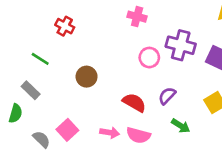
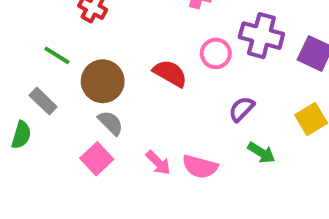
brown circle: (87, 77) -> (103, 81), moved, size x1.4
red semicircle: (134, 103) -> (170, 73), moved
pink arrow: (110, 133) -> (158, 163), turned 36
gray semicircle: (41, 139) -> (111, 123), moved

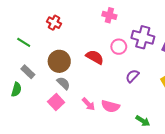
green line: (57, 55) -> (24, 42), moved
green arrow: (261, 153) -> (143, 121), moved

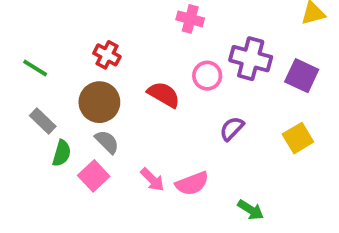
red cross: (54, 23) -> (107, 55), moved
green semicircle: (16, 90) -> (62, 153), moved
pink semicircle: (110, 106) -> (192, 183), turned -36

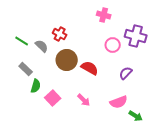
red semicircle: (164, 95) -> (90, 68), moved
brown circle: (99, 102) -> (67, 60), moved
gray semicircle: (107, 142) -> (42, 46), moved
pink semicircle: (192, 183) -> (119, 102), moved

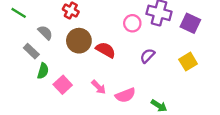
green line: (22, 41) -> (19, 13), moved
gray semicircle: (42, 46) -> (45, 33), moved
pink semicircle: (119, 102) -> (125, 95), moved

